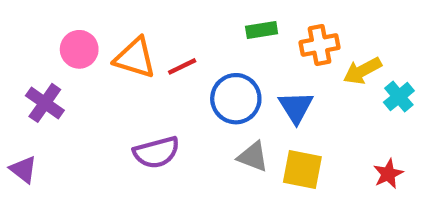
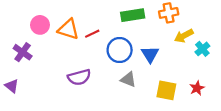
green rectangle: (262, 30) -> (133, 15), size x1.5
orange cross: (320, 45) -> (169, 13), moved
yellow square: (302, 169) -> (166, 90), moved

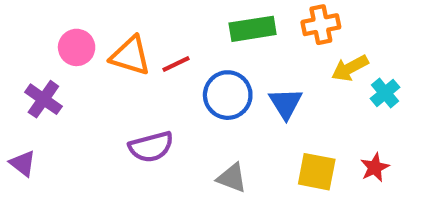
gray triangle: (128, 79) -> (232, 178), moved

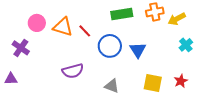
red line: (176, 64) -> (85, 31), turned 72
yellow arrow: (350, 68) -> (177, 19), moved
purple triangle: (23, 163) -> (11, 79), turned -40

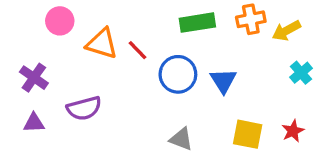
pink circle: (37, 23) -> (60, 21), moved
purple semicircle: (73, 71) -> (84, 108), moved
purple triangle: (11, 79) -> (34, 123), moved

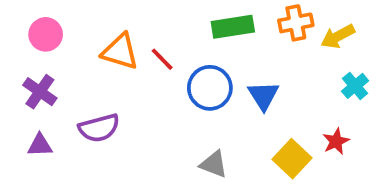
pink circle: (60, 21) -> (46, 34), moved
red star: (293, 131) -> (336, 141), moved
yellow square: (248, 134) -> (292, 159), turned 32

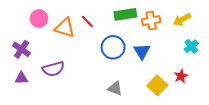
orange cross: (296, 23) -> (151, 21), moved
pink circle: (46, 34) -> (39, 18), moved
red line: (162, 59) -> (87, 22), moved

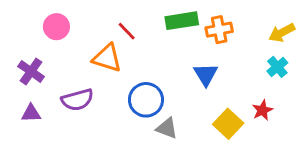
yellow arrow: (182, 20) -> (282, 33), moved
orange triangle: (65, 28) -> (107, 58), moved
blue circle: (113, 47) -> (146, 100), moved

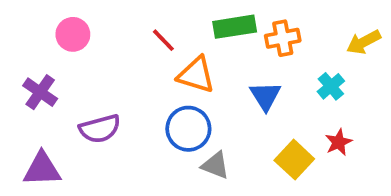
orange triangle: (107, 58) -> (196, 75), moved
cyan cross: (277, 67) -> (331, 86), moved
purple triangle: (31, 113) -> (42, 169), moved, size x1.5

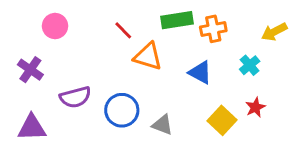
blue triangle: (265, 96) -> (200, 72), turned -30
blue circle: (188, 129) -> (122, 110), moved

